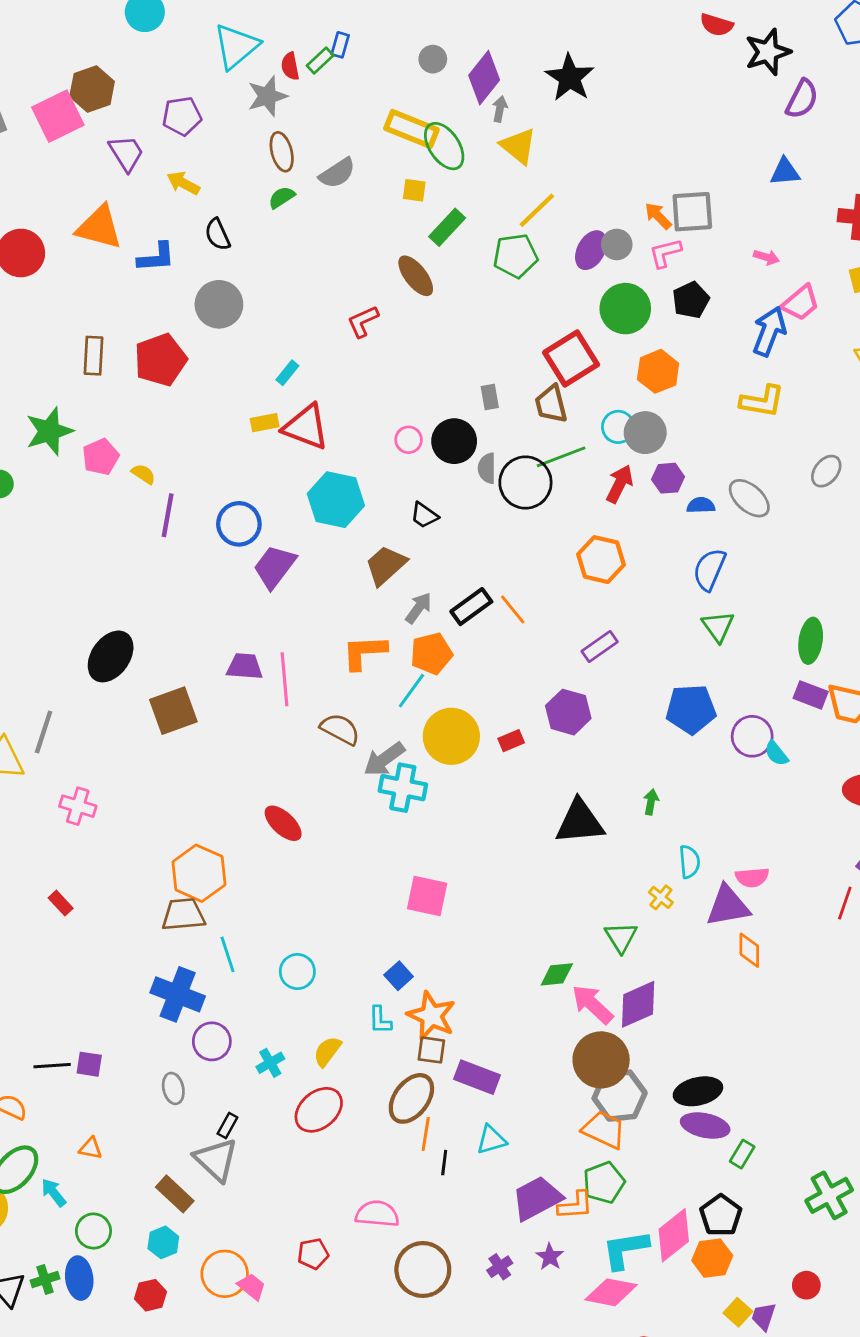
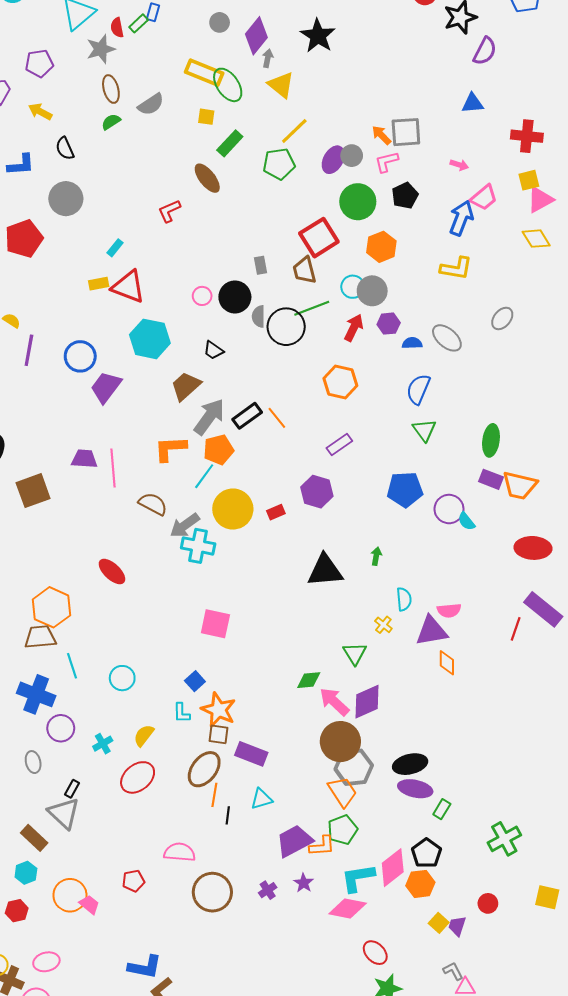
gray arrow: (419, 608) -> (209, 417), size x1.6
orange trapezoid: (604, 1130) -> (342, 792), turned 32

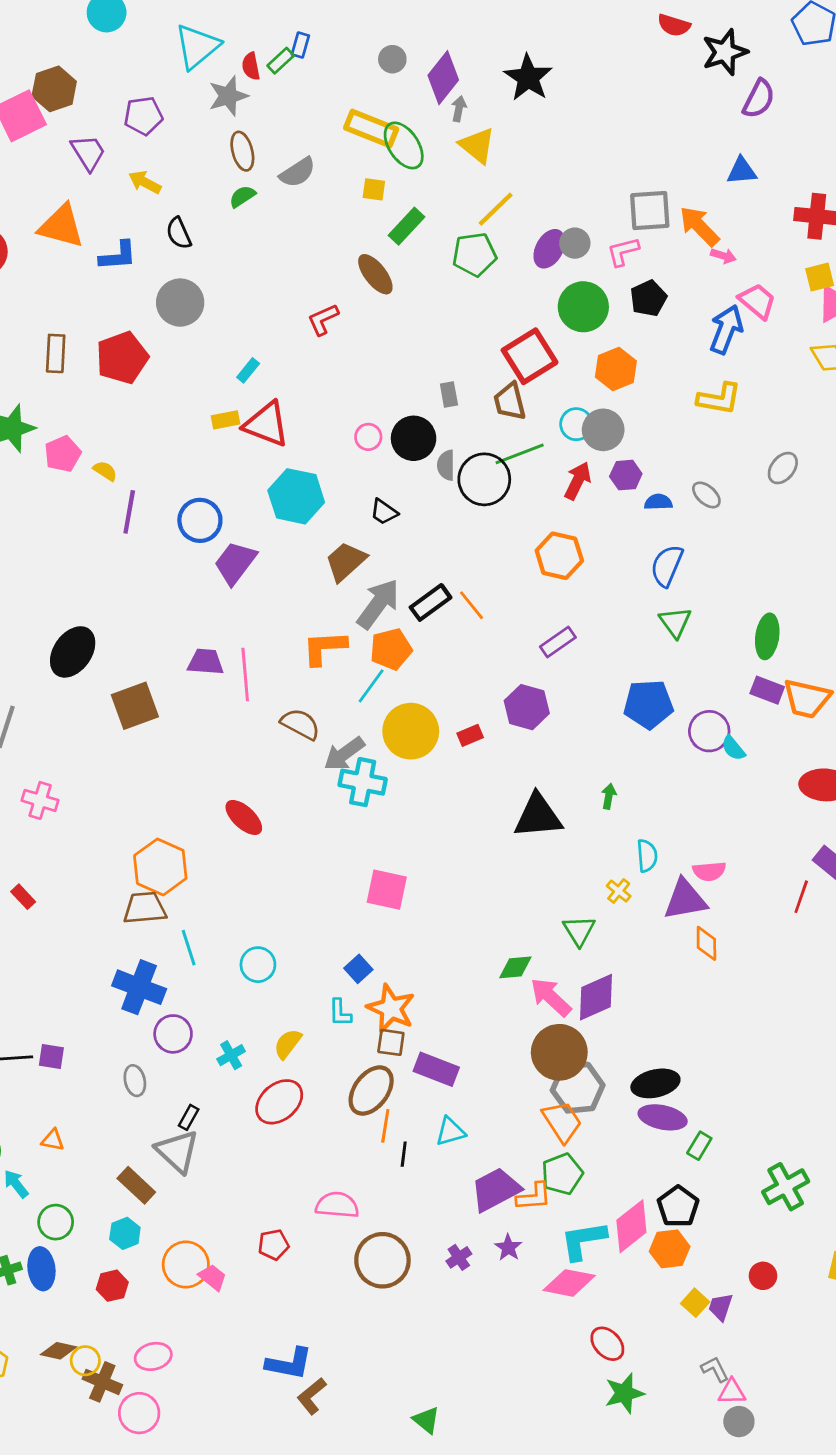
orange arrow: (381, 135) -> (699, 226), moved, size x1.5
pink trapezoid: (484, 198) -> (757, 301), turned -100
gray ellipse: (447, 338) -> (706, 495), size x0.7

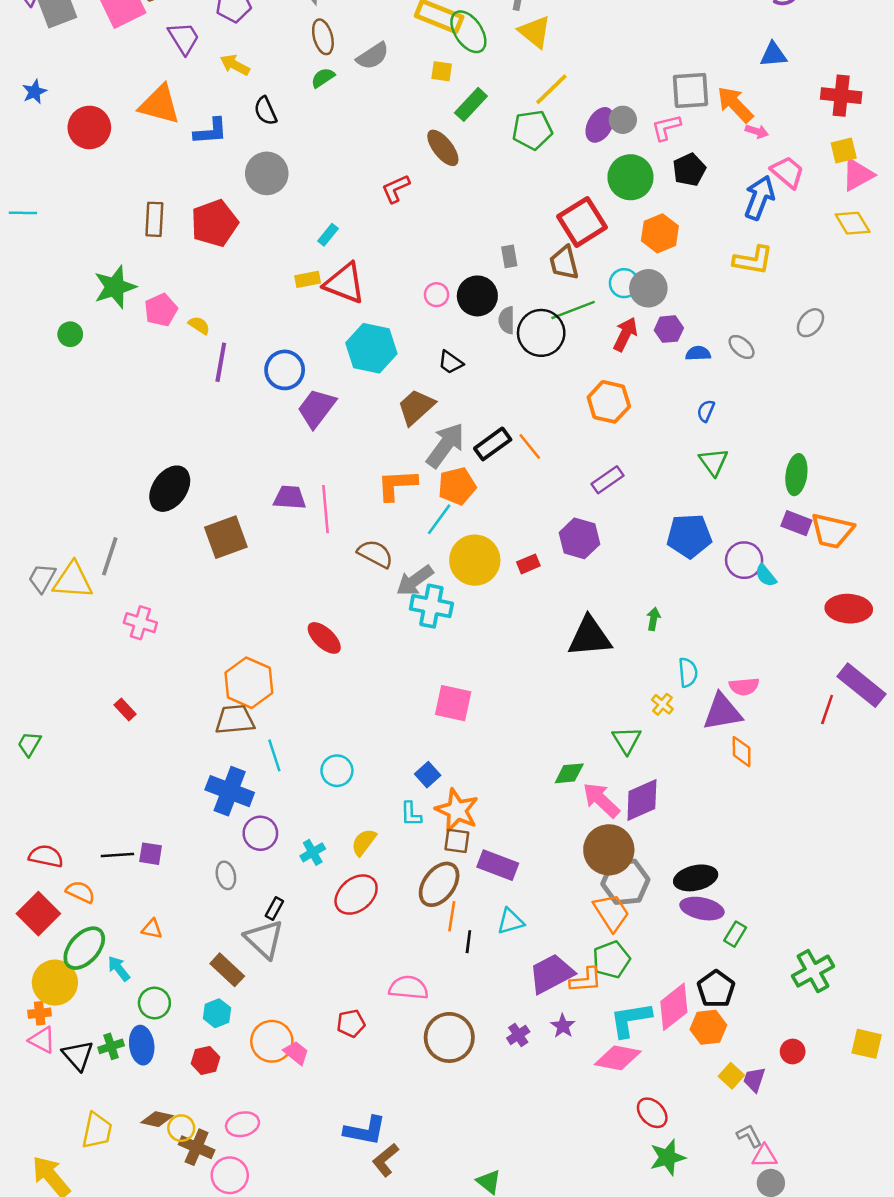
blue semicircle: (667, 566) -> (706, 411), size x0.6

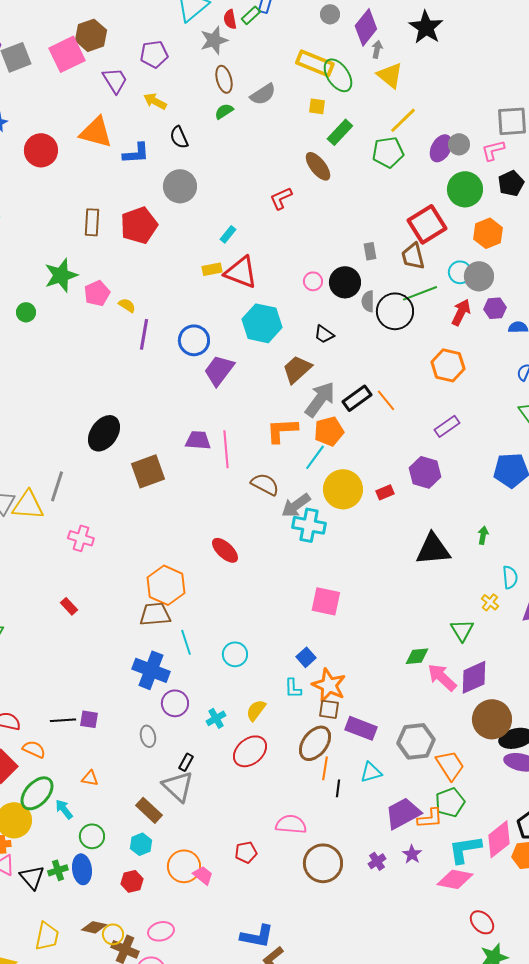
brown circle: (609, 850) -> (492, 719), moved
gray hexagon: (625, 882) -> (416, 741), moved

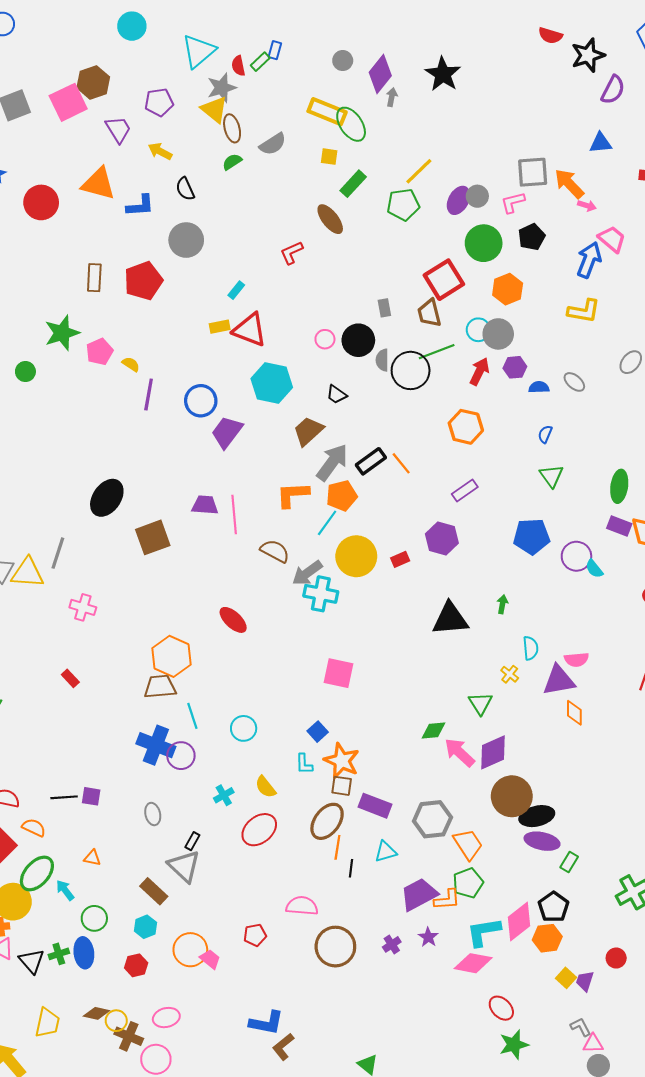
yellow triangle: (390, 75) -> (214, 110), moved
purple circle: (175, 703) -> (181, 756), moved
yellow semicircle: (256, 710) -> (265, 787), turned -75

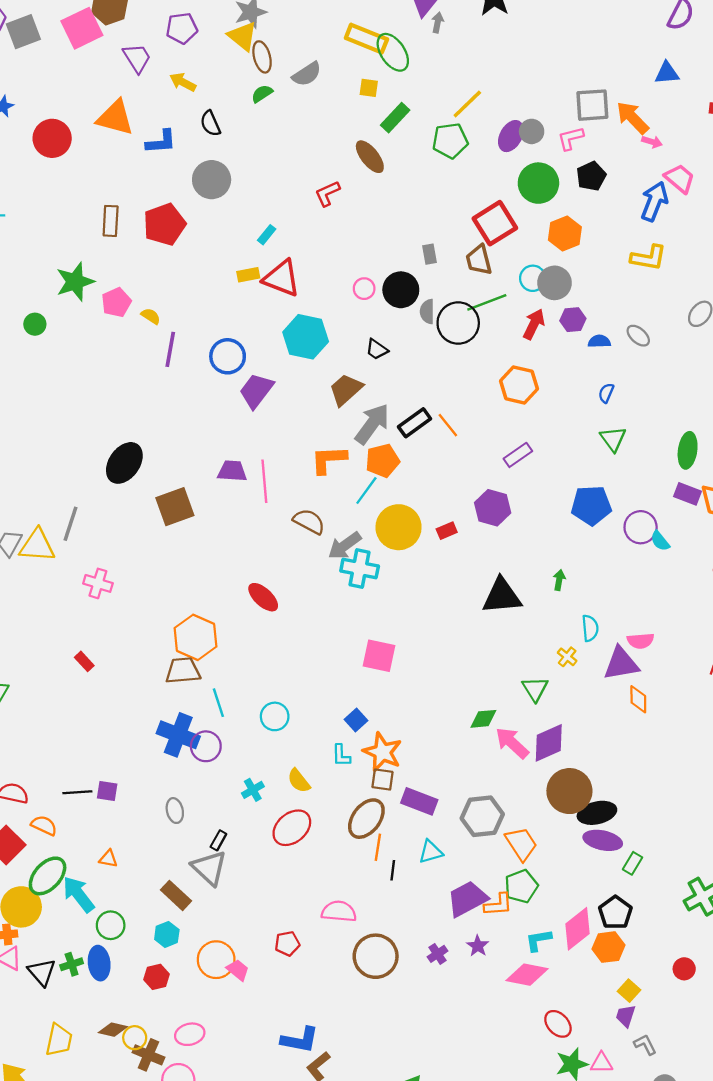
cyan arrow: (65, 890) -> (78, 894), size x1.6
cyan L-shape: (484, 932) -> (538, 940), size x0.7
purple trapezoid: (585, 981) -> (626, 1016), moved
pink triangle: (593, 1044) -> (602, 1063), moved

